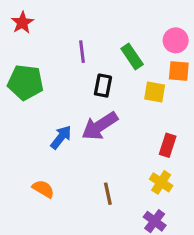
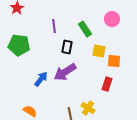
orange square: (179, 71) -> (114, 61), moved
yellow cross: (161, 182) -> (88, 108), moved

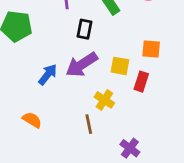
yellow square: (99, 51) -> (120, 66), moved
yellow cross: (88, 108) -> (104, 100), moved

